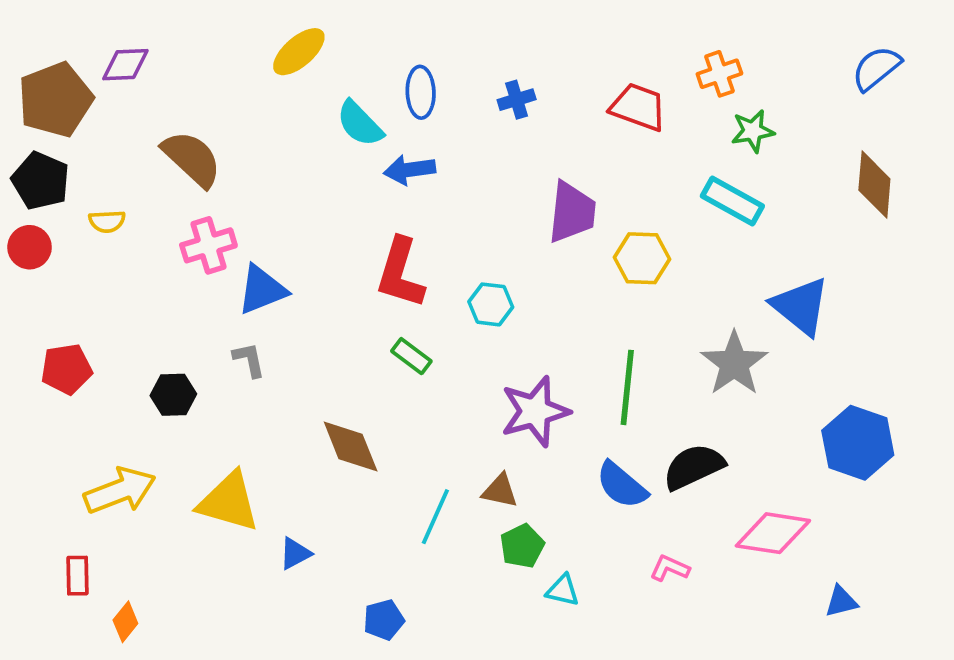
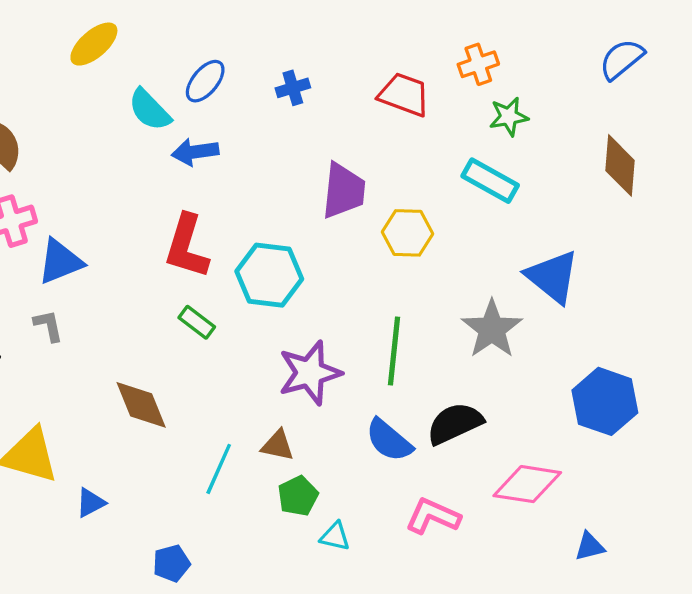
blue ellipse: (421, 92) -> (205, 81), turned 42
cyan hexagon: (491, 304) -> (269, 275), size x1.6
pink L-shape: (670, 568) -> (433, 516), size x1.5

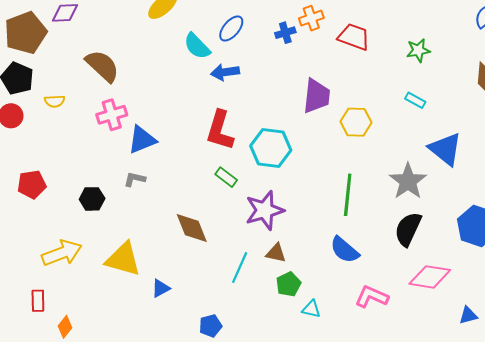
orange cross: (478, 64) -> (311, 18), moved
cyan rectangle: (490, 181) -> (415, 100), moved, size x0.6
gray L-shape: (48, 326) -> (135, 179), turned -65
purple star: (310, 373) -> (265, 210), moved
black semicircle: (455, 423) -> (408, 229), moved, turned -40

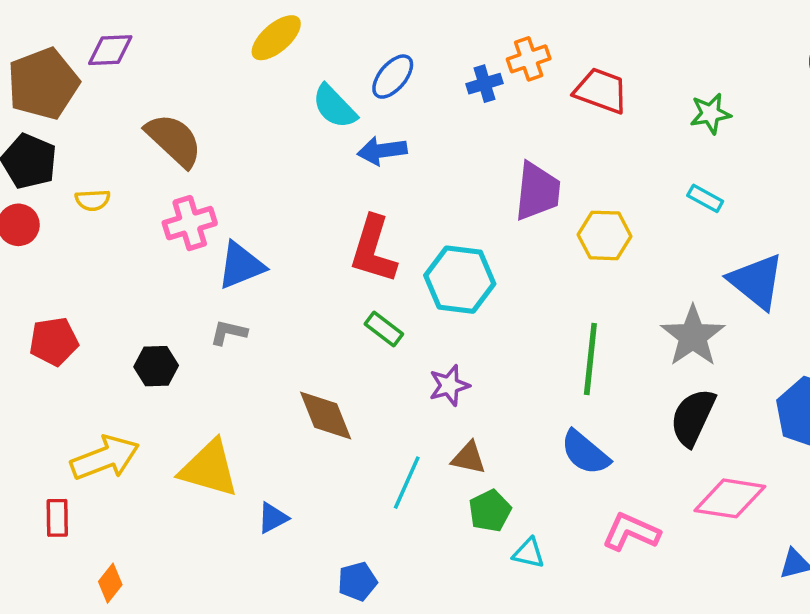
purple star: (265, 210) -> (449, 385), size x0.6
red rectangle: (38, 301) -> (57, 518), moved

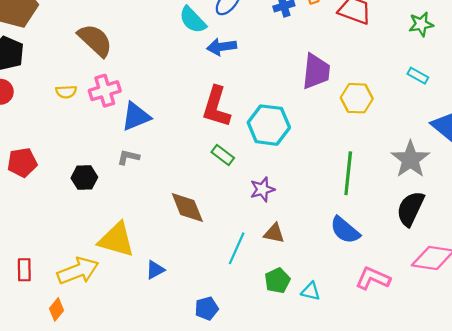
yellow semicircle: (93, 200) -> (66, 92), moved
yellow arrow: (105, 458) -> (78, 271), moved
green pentagon: (490, 511) -> (277, 281), moved

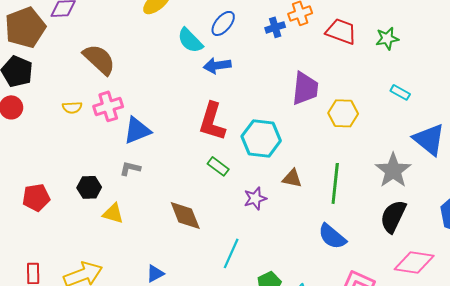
green star: (421, 24) -> (387, 38), moved
red pentagon: (22, 163) -> (36, 197), moved
brown triangle: (274, 233) -> (292, 178), moved
yellow triangle: (117, 240) -> (113, 213), moved, size x0.6

